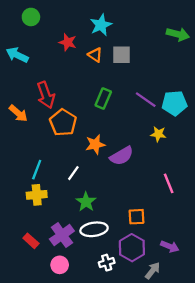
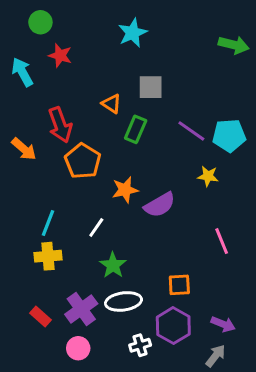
red star: (68, 42) -> (60, 55), moved
cyan arrow: (17, 55) -> (22, 72), turned 35
orange triangle: (95, 55) -> (111, 104), moved
gray square: (122, 55) -> (151, 87), moved
gray arrow: (153, 271) -> (216, 356), moved

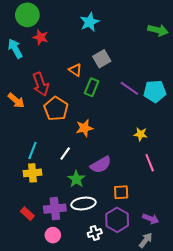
green circle: (40, 22) -> (27, 15), size x1.5
gray square: (151, 87) -> (102, 59), turned -30
yellow star: (208, 176) -> (141, 134), moved
purple semicircle: (160, 205) -> (101, 165), moved
purple cross: (81, 309) -> (55, 209), turned 30

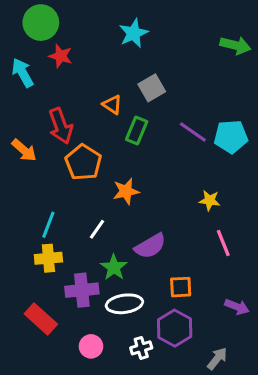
purple cross: (55, 209) -> (82, 290), moved
red rectangle: (27, 214) -> (41, 319), size x1.5
purple arrow: (151, 219) -> (237, 307), moved
pink circle: (53, 235) -> (91, 346), moved

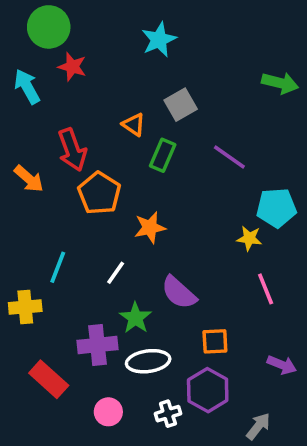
green arrow: (235, 45) -> (280, 83), moved
cyan pentagon: (231, 137) -> (276, 208), moved
purple semicircle: (150, 246) -> (179, 293), turned 72
yellow cross: (48, 258) -> (25, 307), moved

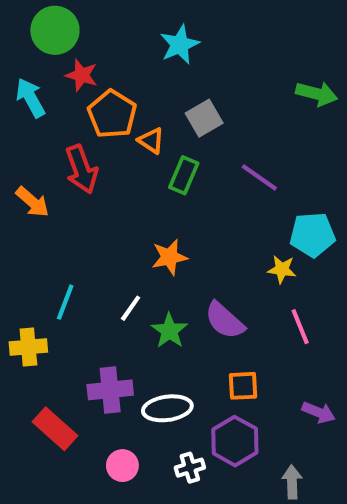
orange pentagon: (99, 193) -> (112, 114), moved
purple semicircle: (179, 293) -> (225, 320), moved
green star: (135, 318) -> (169, 331), moved
gray arrow: (258, 426) -> (292, 482), turned -40

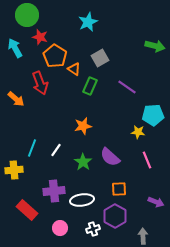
white line: (131, 308) -> (56, 150), moved

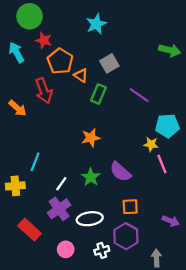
white line: (56, 150) -> (61, 184), moved
pink line: (147, 160) -> (162, 164), moved
purple cross: (54, 191) -> (59, 209), turned -30

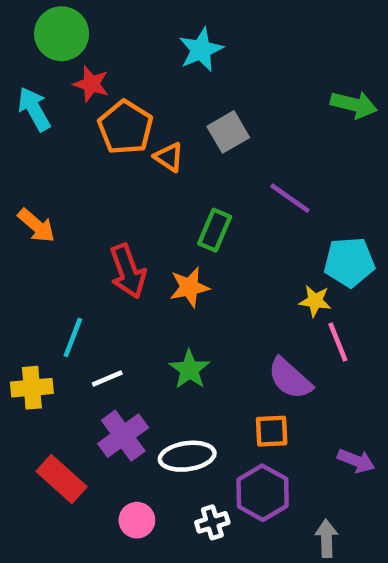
red arrow: (44, 91) -> (128, 271), moved
green rectangle: (98, 94) -> (215, 230), moved
purple semicircle: (120, 172) -> (290, 379), moved
white line: (61, 184) -> (107, 379), moved, turned 32

